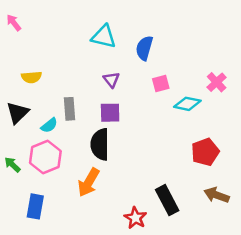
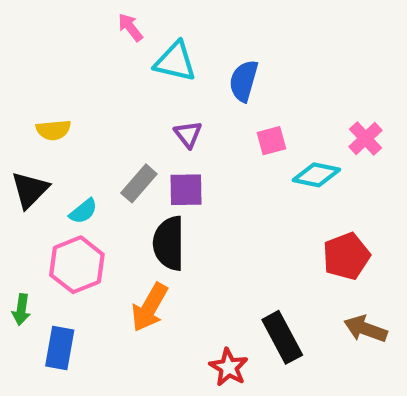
pink arrow: (14, 23) -> (130, 27), moved
gray rectangle: (70, 109) -> (139, 183), moved, turned 45
green arrow: (12, 165) -> (21, 310), moved, turned -126

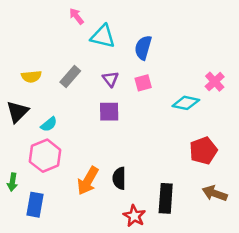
pink square: (271, 141) -> (143, 83), moved
gray rectangle: (139, 183) -> (70, 77), moved
black semicircle: (169, 243) -> (119, 178), moved, size x0.7
black rectangle: (282, 337) -> (166, 198), turned 32

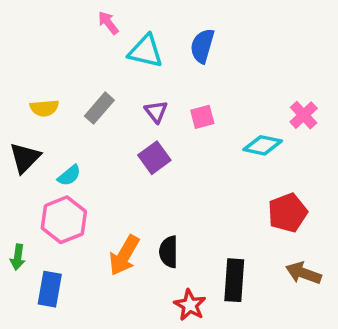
blue semicircle: (143, 48) -> (202, 46), moved
purple square: (109, 112) -> (154, 158), turned -35

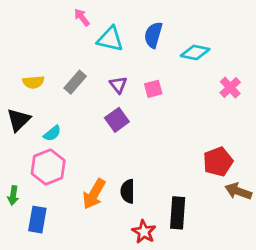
cyan diamond: (263, 145) -> (195, 52), moved
brown arrow: (304, 273) -> (238, 191), moved

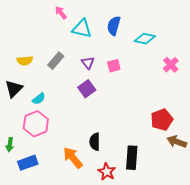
orange arrow: (94, 194) -> (73, 158), moved, turned 110
blue rectangle: (37, 220) -> (28, 163), turned 60

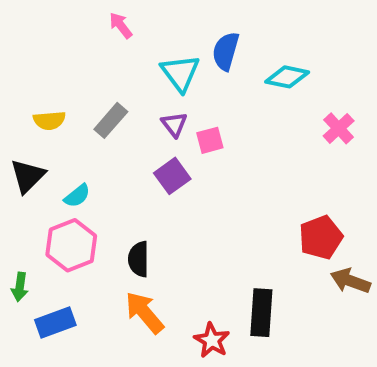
cyan triangle: (82, 29) -> (180, 73), moved, turned 40
pink square: (114, 66) -> (210, 140), moved
black semicircle: (95, 142) -> (139, 259), moved

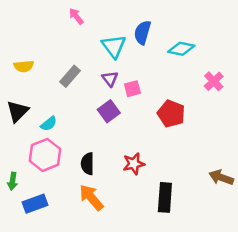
yellow semicircle: (49, 120) -> (24, 66), moved
red pentagon: (321, 237) -> (171, 114), moved, turned -30
red star: (212, 340) -> (134, 164), moved, turned 30

